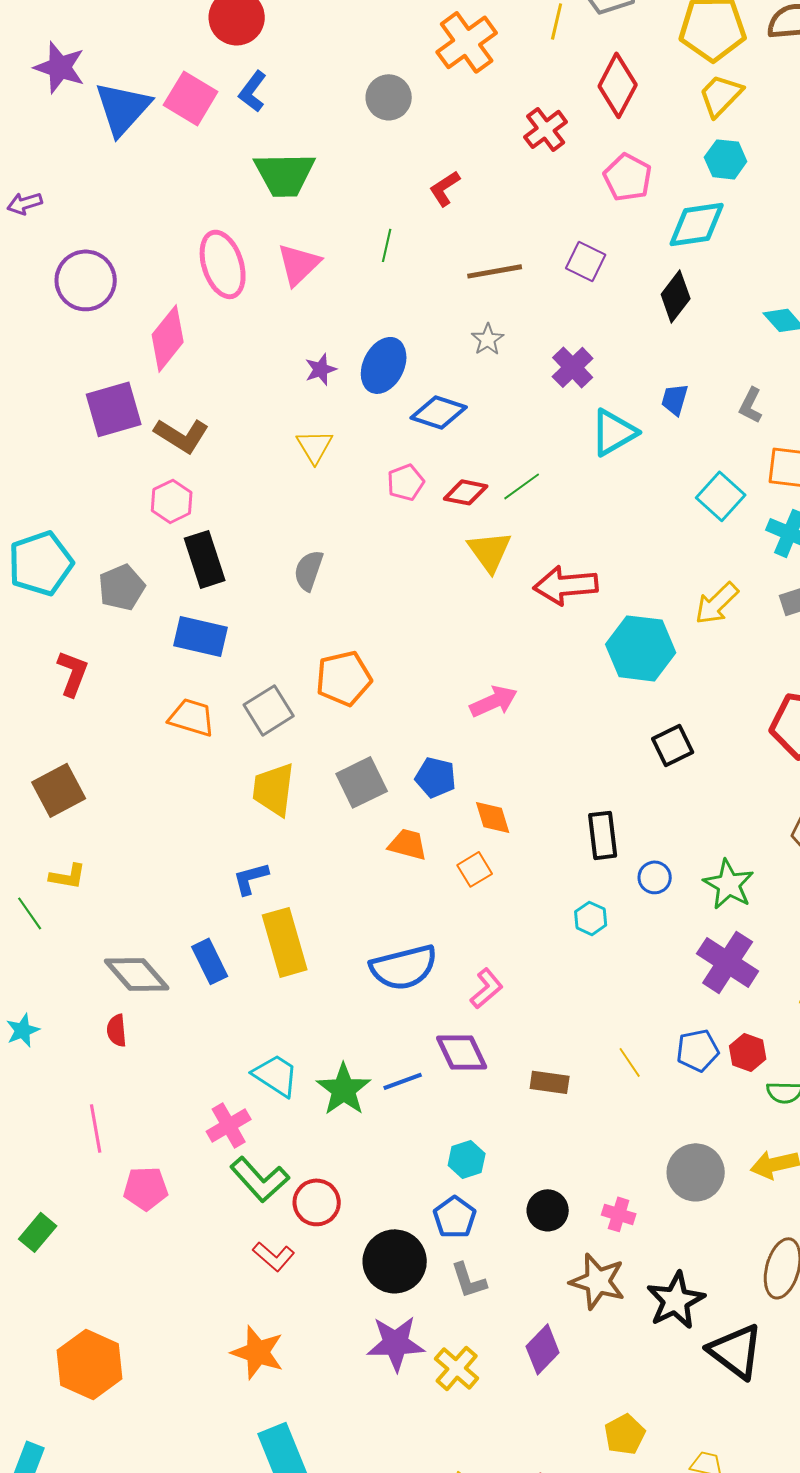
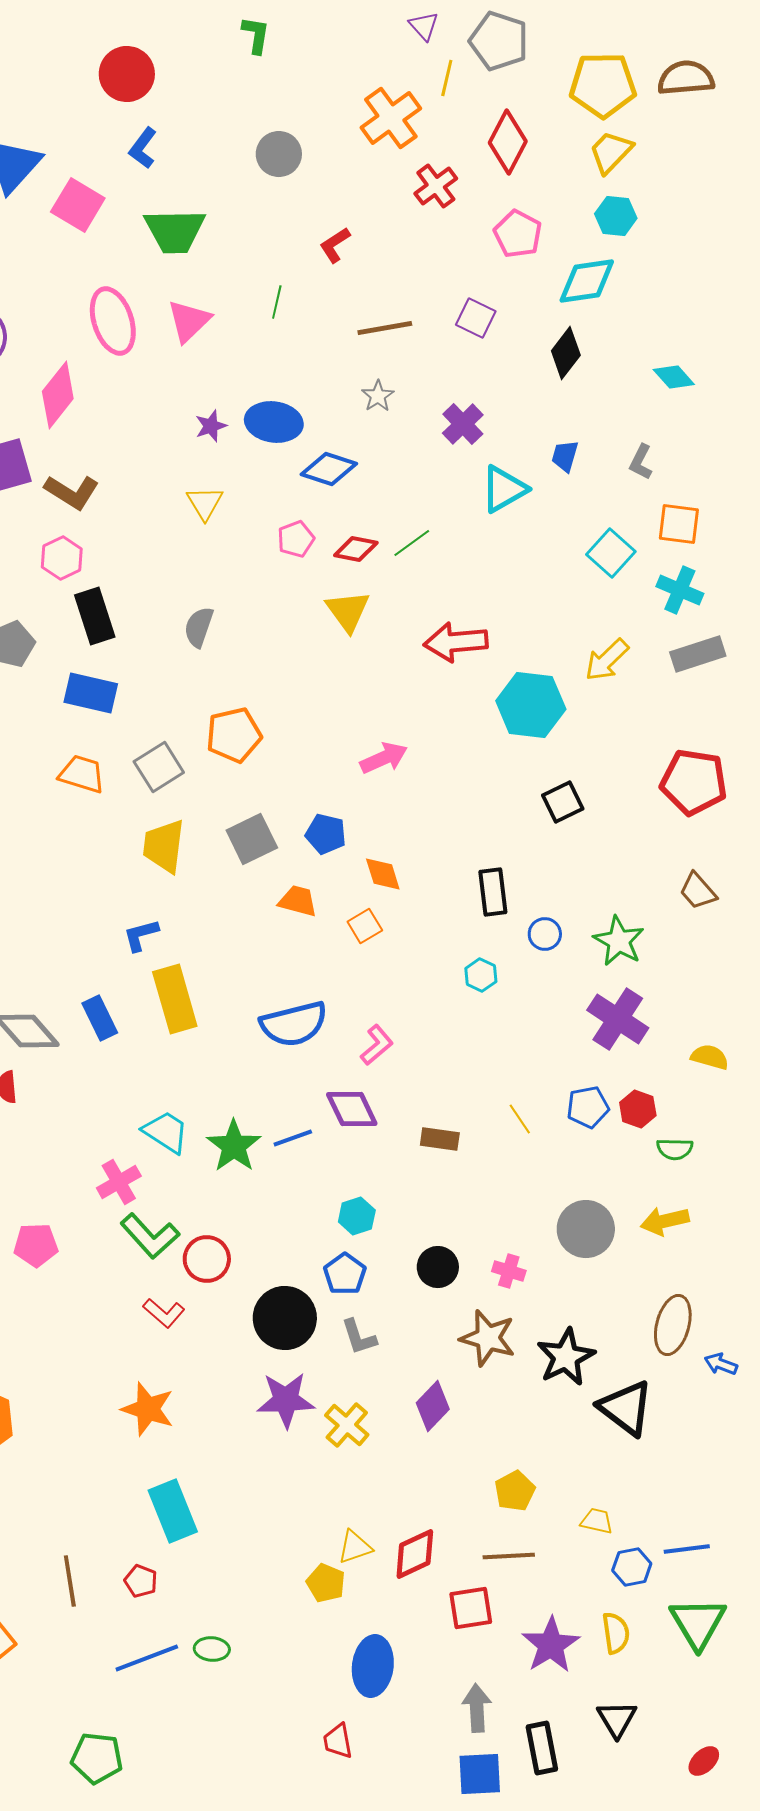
orange cross: (467, 42) -> (391, 118), moved
pink square: (191, 98) -> (78, 205), moved
blue ellipse: (384, 365) -> (274, 422), turned 72
yellow triangle: (490, 551) -> (348, 611), moved

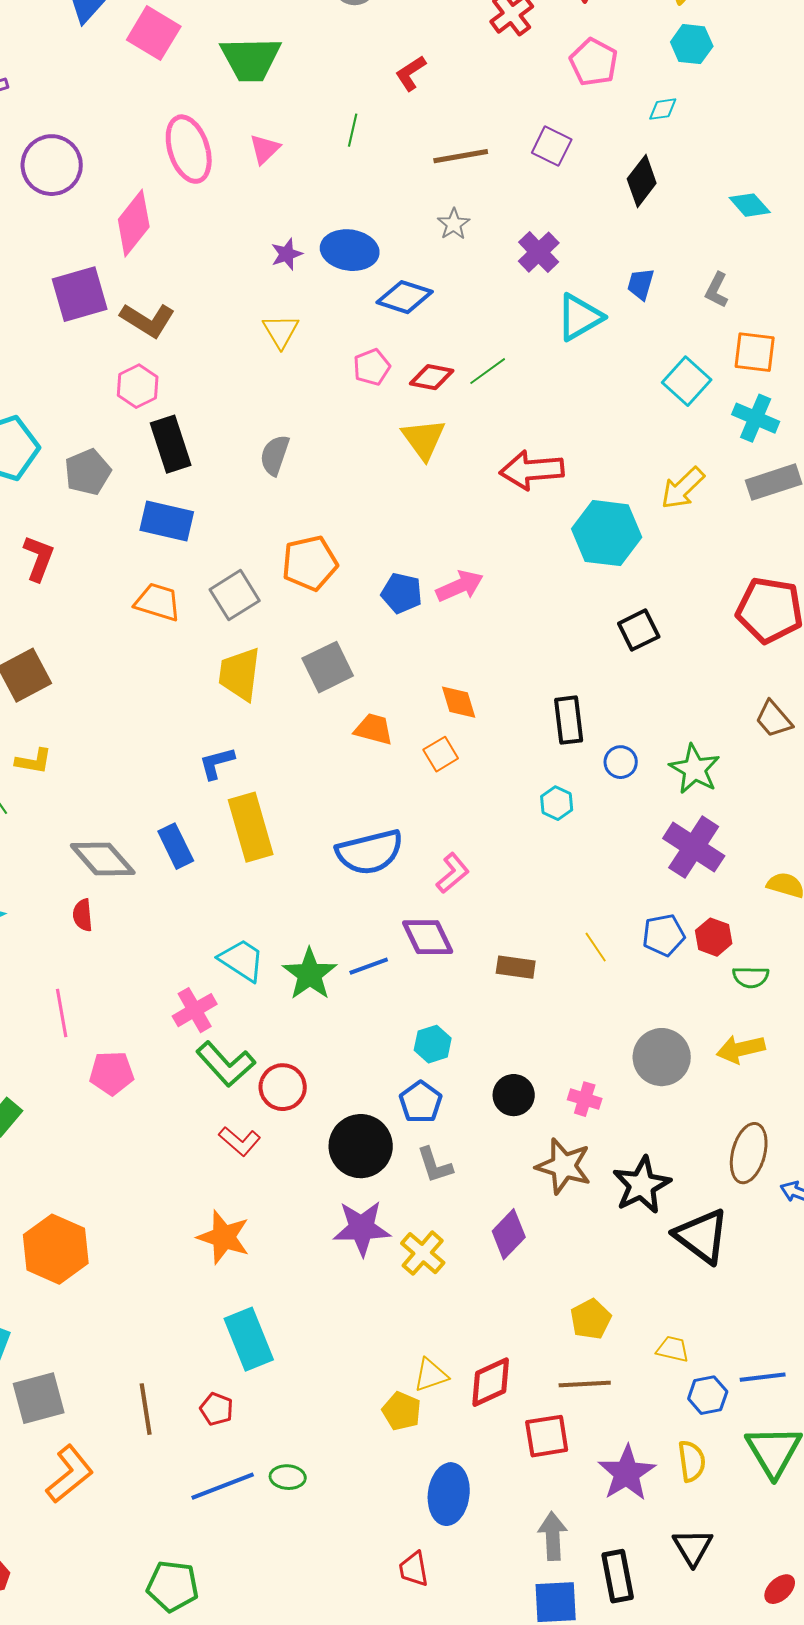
cyan diamond: (587, 281) -> (663, 109), size x0.5
pink triangle: (189, 321) -> (265, 149), size x0.7
blue pentagon: (326, 834) -> (402, 593), moved

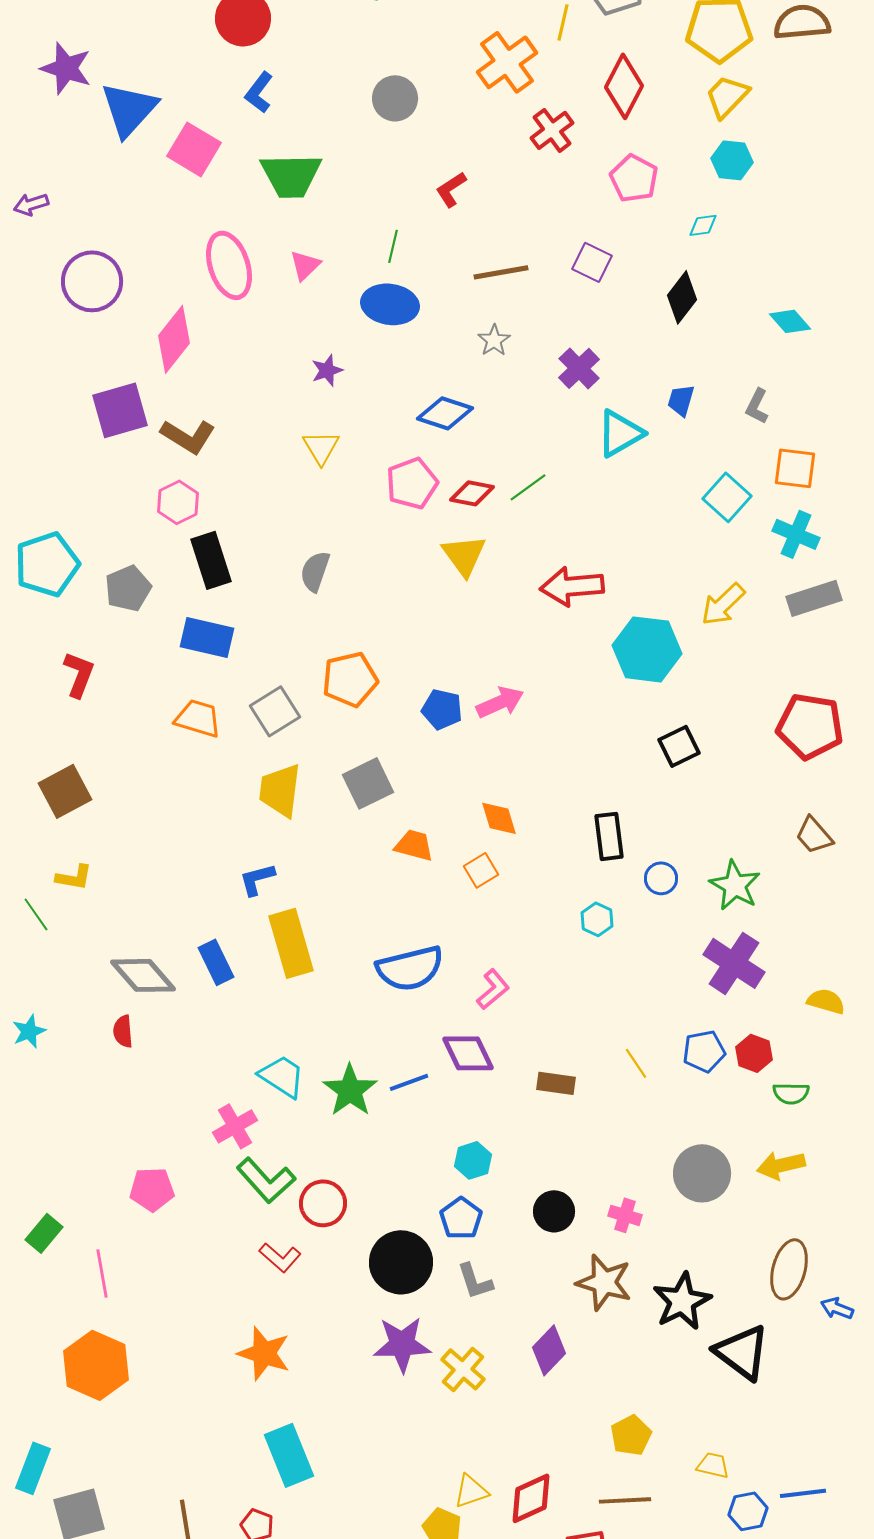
blue ellipse: (350, 250) -> (390, 304), moved
pink pentagon: (372, 367) -> (412, 483), size x1.4
pink line: (62, 1013) -> (102, 1273), moved

